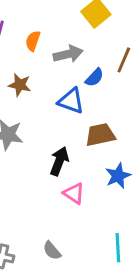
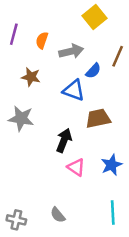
blue star: (118, 176) -> (112, 165), moved

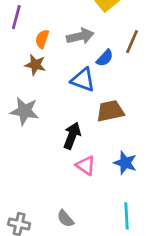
orange semicircle: (42, 40) -> (42, 39), moved
blue star: (112, 165) -> (125, 163), turned -30

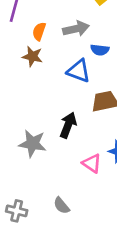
blue semicircle: (105, 58) -> (100, 50), turned 54
gray star: (24, 111) -> (32, 144), moved
pink triangle: (86, 165) -> (92, 163), moved

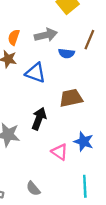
blue triangle: (79, 71) -> (36, 73), moved

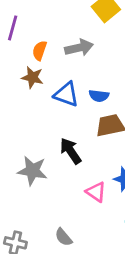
blue semicircle: (66, 53) -> (99, 96), moved
black arrow: (39, 119) -> (71, 151), turned -55

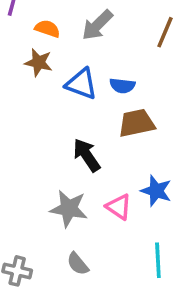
gray arrow: (79, 48) -> (97, 25), turned 148
orange semicircle: (39, 51) -> (47, 29), turned 90
gray star: (32, 171) -> (69, 209), moved

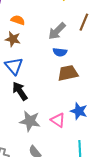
gray arrow: (97, 25) -> (57, 31), moved
blue triangle: (81, 84) -> (14, 66), moved, turned 30
black arrow: (87, 155) -> (20, 91), moved

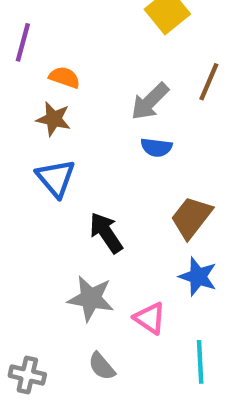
brown trapezoid: (68, 73) -> (191, 217), moved, turned -40
black arrow: (20, 91) -> (106, 233), moved
pink triangle: (58, 120) -> (150, 318), moved

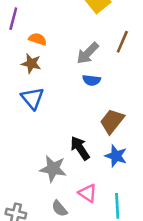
black arrow: (106, 233) -> (80, 148), moved
pink triangle: (150, 318) -> (88, 193), moved

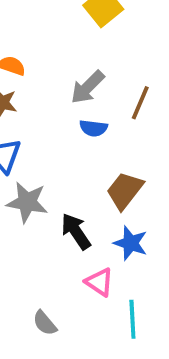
brown line: (122, 42) -> (140, 103), moved
gray star: (53, 169) -> (27, 202), moved
pink triangle: (88, 193) -> (99, 282), moved

